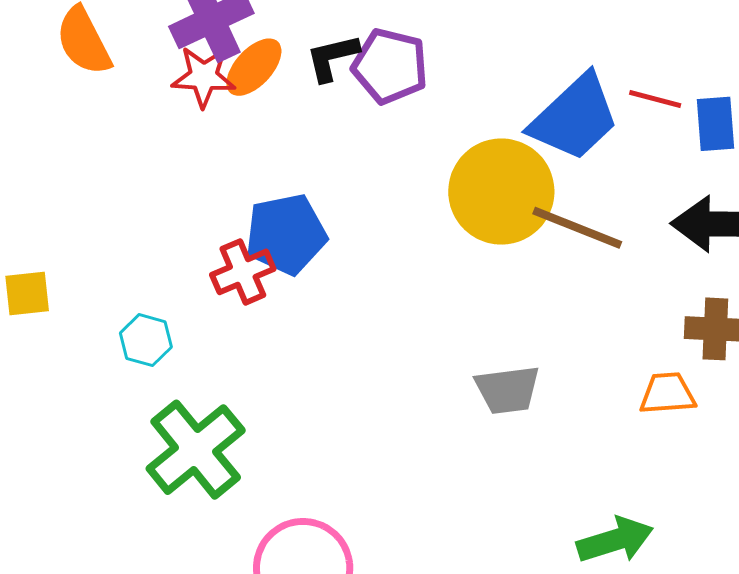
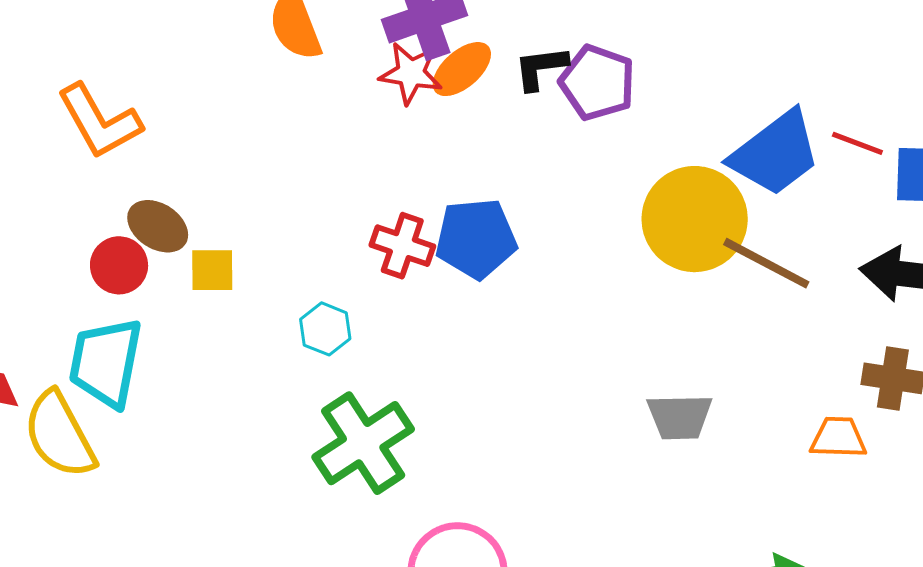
red cross: (243, 272) -> (402, 246), moved, turned 36

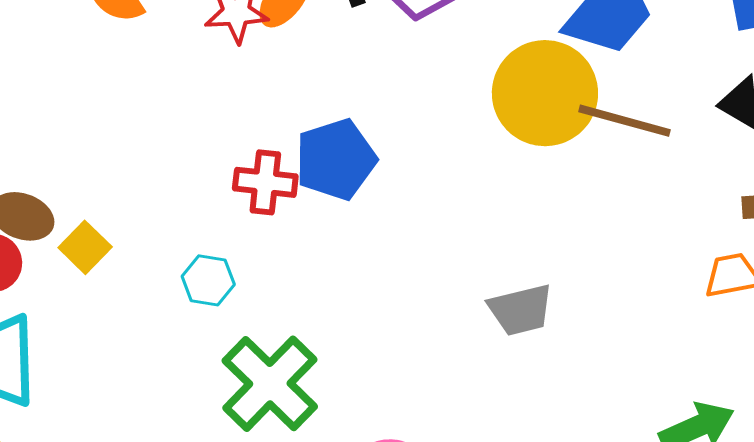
yellow square: (212, 270) -> (85, 247), turned -33
gray trapezoid: (680, 417) -> (521, 310), moved

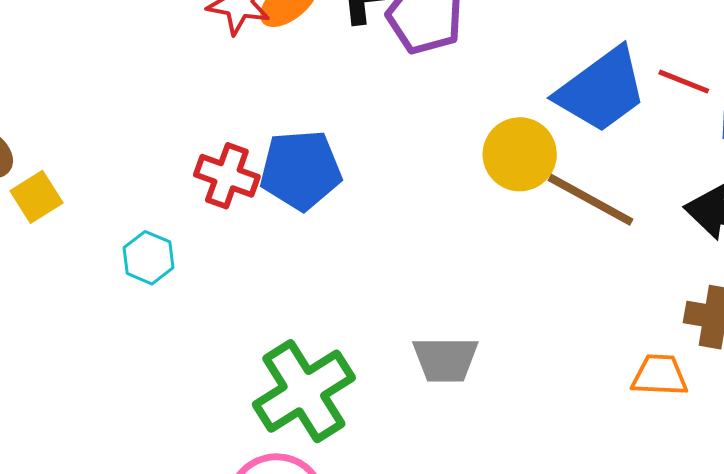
yellow circle: (545, 93) -> (520, 154), size x0.7
green cross: (270, 384) -> (304, 391), moved

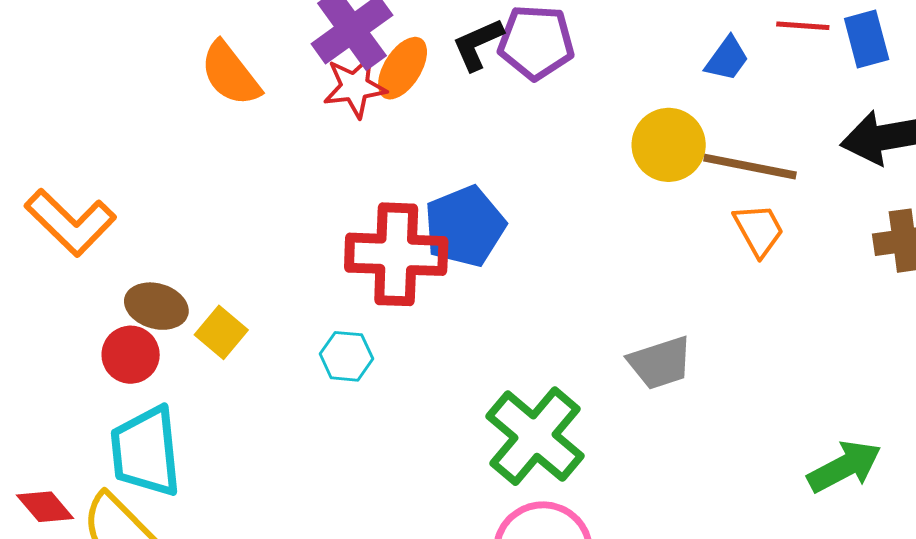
blue trapezoid: (601, 90) -> (727, 59), size x0.5
red cross: (227, 176) -> (396, 254), size x1.6
orange trapezoid: (660, 375) -> (759, 230), moved, turned 76

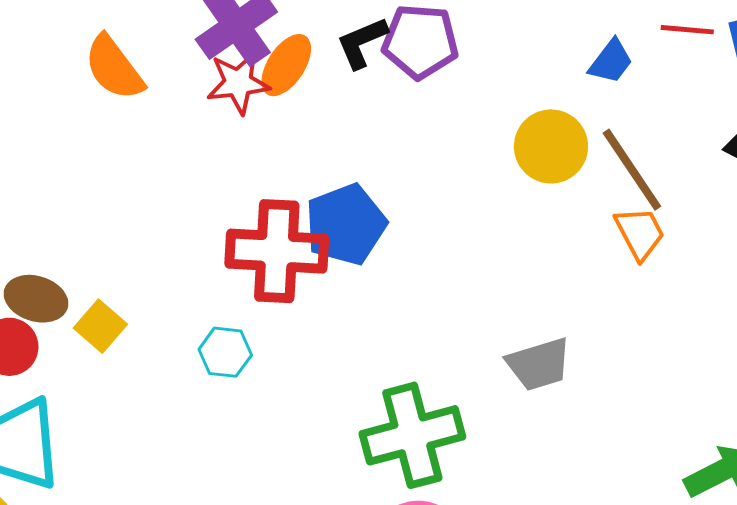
brown line: (750, 167) -> (632, 170), turned 44
green cross: (535, 436) -> (412, 435), turned 34

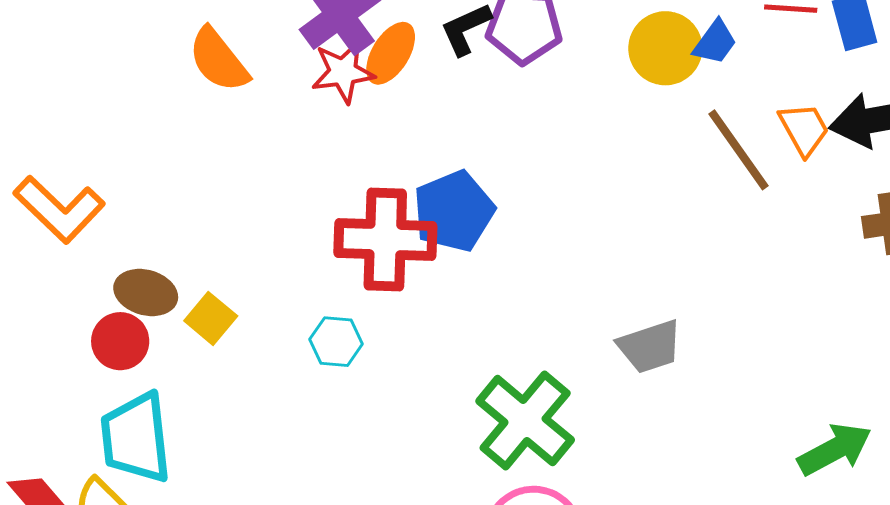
yellow circle: (551, 146) -> (665, 48), moved
orange trapezoid: (640, 233) -> (804, 129), moved
green cross: (412, 435) -> (525, 420), turned -34

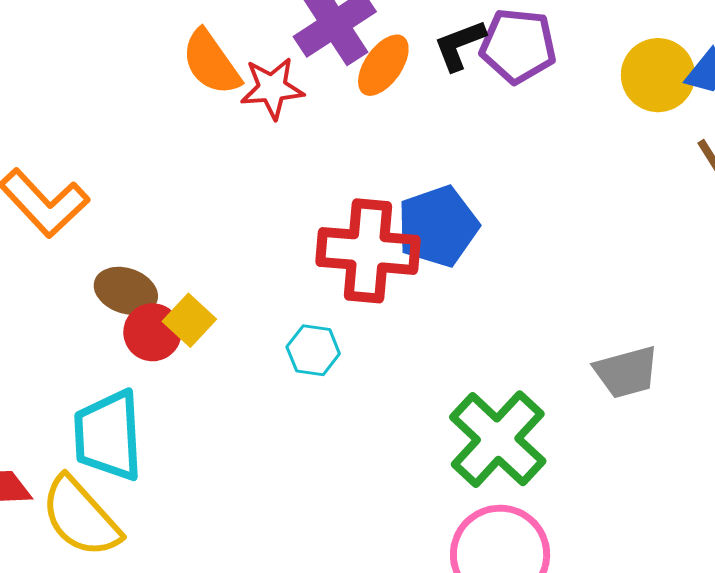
red star: (343, 72) -> (272, 88), moved
red circle: (120, 341) -> (152, 332), moved

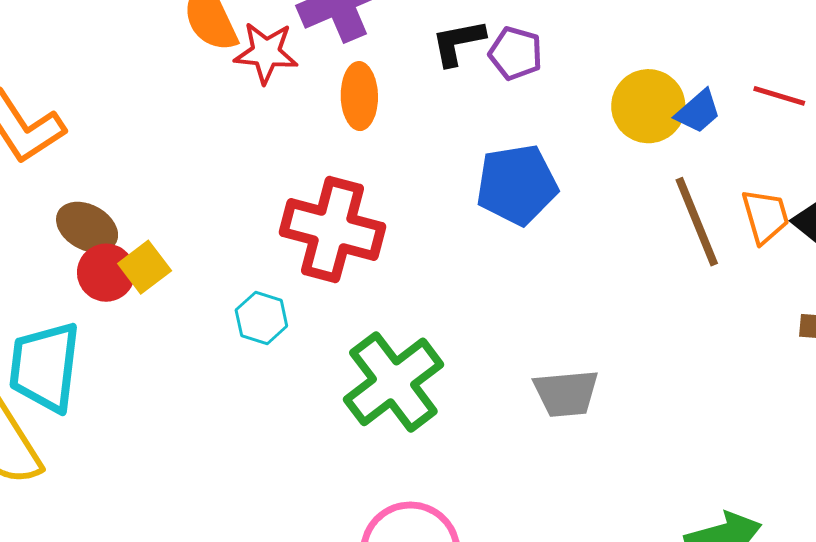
purple pentagon: (518, 46) -> (516, 53), size x0.7
orange ellipse: (383, 65) -> (359, 96), moved, turned -46
blue pentagon: (438, 226) -> (517, 185), moved
green cross: (498, 439) -> (393, 382), moved

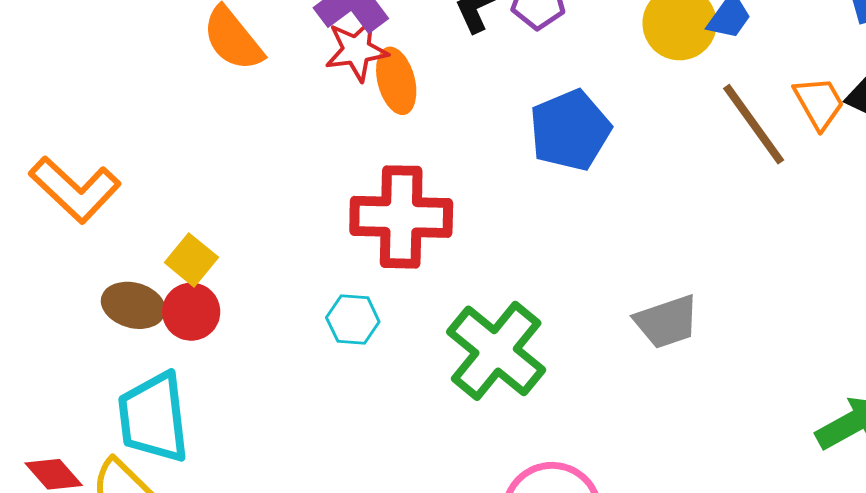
red star: (266, 53) -> (356, 50), moved
brown ellipse: (87, 227) -> (133, 305), moved
yellow square: (145, 267) -> (191, 260), moved

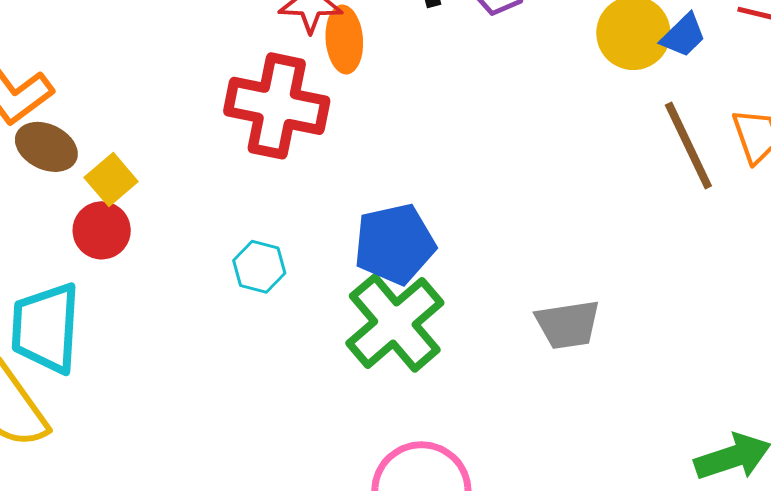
blue pentagon: (570, 130) -> (395, 244), moved
red cross: (401, 217) -> (277, 106), moved
brown ellipse: (133, 305) -> (46, 147), moved

